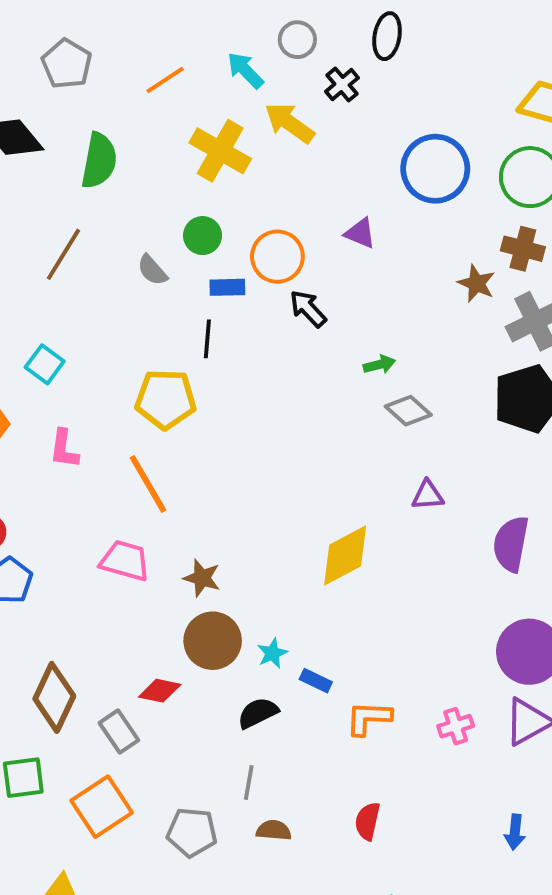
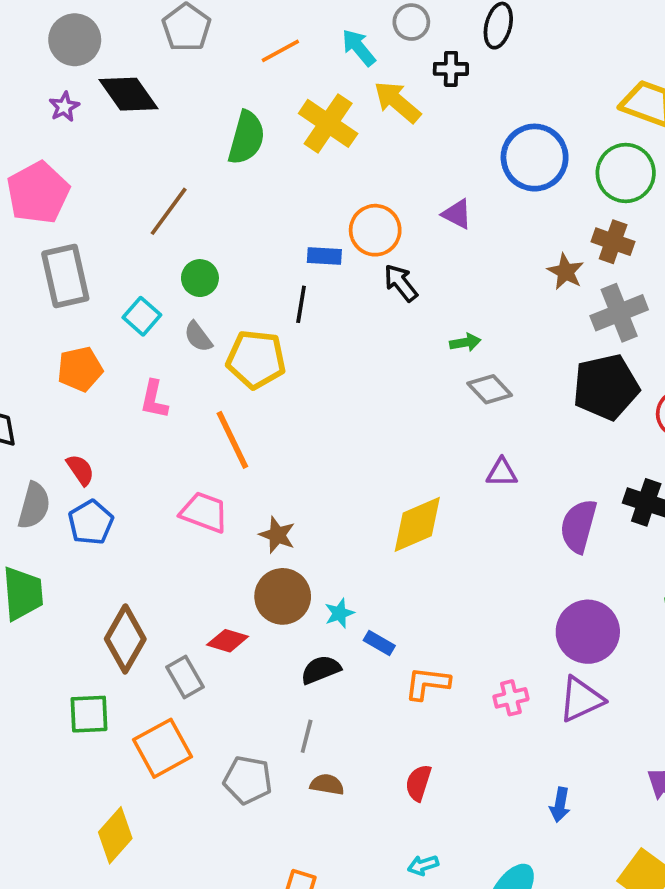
black cross: (342, 85) -> (451, 69), turned 36
green semicircle: (99, 161) -> (246, 138), moved
green circle: (203, 236) -> (200, 278), moved
gray semicircle: (152, 270) -> (198, 337), moved

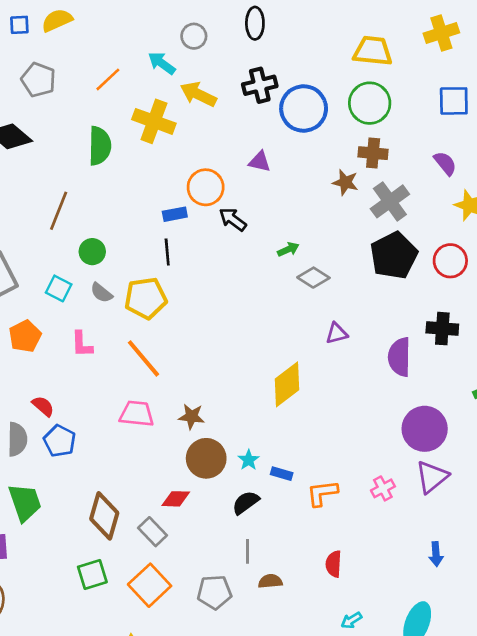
black cross: (451, 69) -> (260, 85), moved, size x1.4

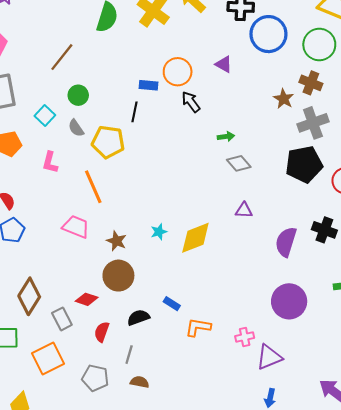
cyan star: (249, 460) -> (159, 232), moved
purple triangle: (432, 477) -> (269, 357), moved
red semicircle: (334, 564) -> (102, 332), moved

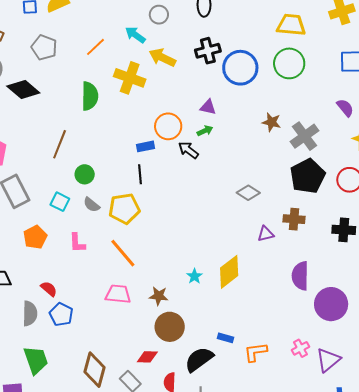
brown cross: (311, 83) -> (294, 219), moved
green arrow: (226, 137) -> (205, 131), moved
purple semicircle: (286, 242) -> (300, 276), moved
black semicircle: (138, 317) -> (199, 359), size x1.4

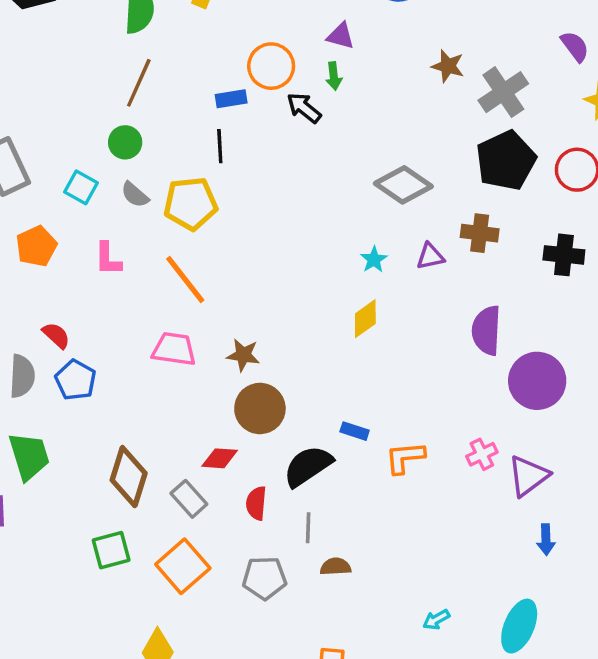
green arrow: (205, 131) -> (334, 76), turned 105
brown line: (60, 144) -> (139, 83), moved
gray diamond: (248, 193) -> (403, 185), size x1.4
yellow diamond: (229, 272) -> (365, 319), size x0.7
cyan star: (194, 276) -> (374, 260), moved

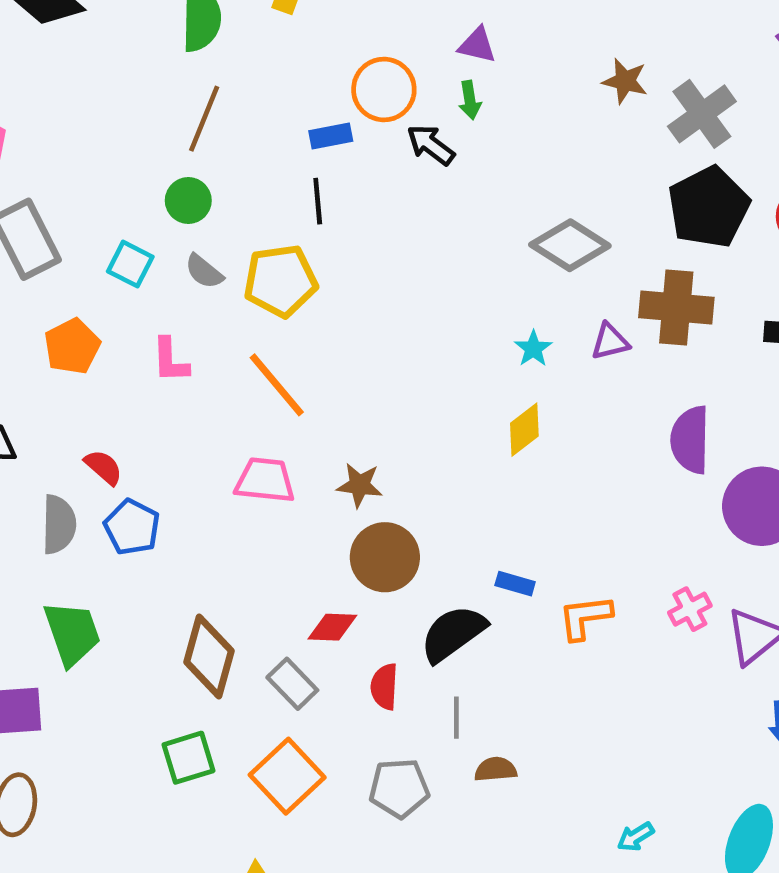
brown cross: (480, 233) -> (676, 307), size x1.4

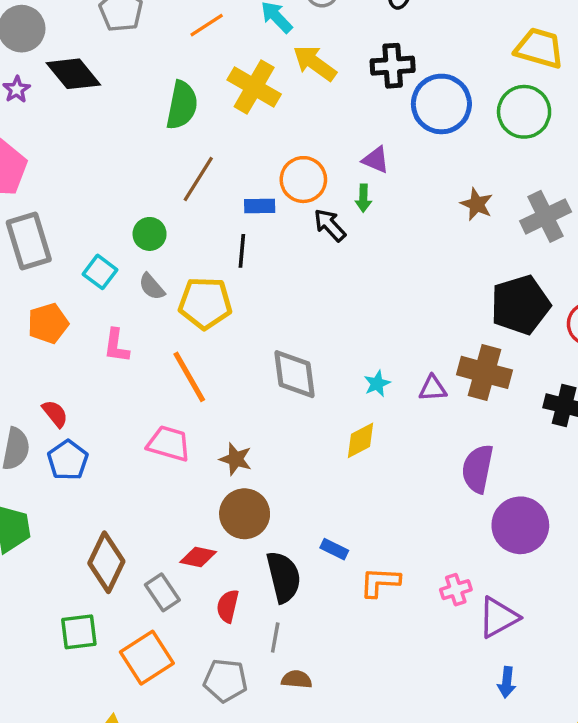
gray cross: (702, 114) -> (546, 216), moved
brown line: (204, 119) -> (198, 179), moved
gray diamond: (570, 245) -> (295, 374), moved, turned 40
black semicircle: (453, 633) -> (284, 577), turned 102

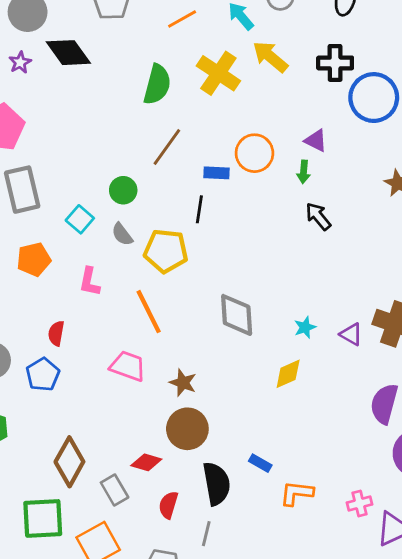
black arrow: (330, 225) -> (318, 216), moved
purple triangle: (433, 388) -> (351, 334), turned 30
red semicircle: (55, 414) -> (56, 333), moved, turned -135
green square: (79, 632) -> (43, 518), size x1.4

